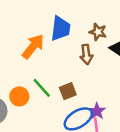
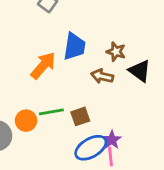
brown arrow: (86, 54) -> (102, 76), turned 108
green line: (42, 88) -> (51, 112), turned -60

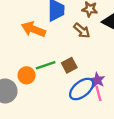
orange arrow: (43, 65) -> (33, 29), turned -100
brown arrow: (102, 76) -> (82, 30), turned -144

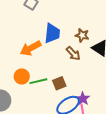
orange arrow: (33, 29) -> (31, 48), turned -55
orange circle: (27, 75) -> (22, 76), moved

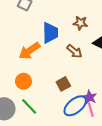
brown star: (82, 35) -> (80, 23), moved
green line: (38, 81) -> (29, 106), moved, turned 66

